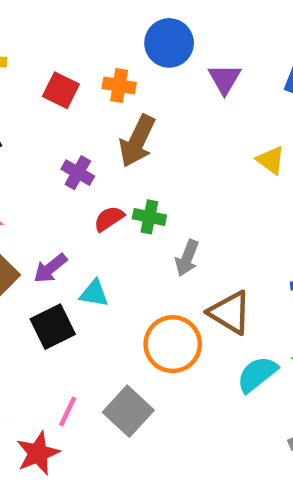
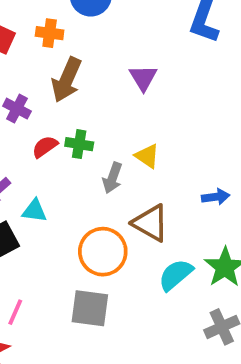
purple triangle: (225, 79) -> (143, 78), moved
yellow triangle: (271, 160) -> (147, 156), moved
gray square: (128, 411) -> (90, 308), moved, turned -33

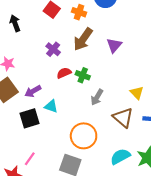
purple triangle: (143, 78) -> (114, 45), moved
yellow triangle: (147, 156) -> (137, 93), moved
brown triangle: (150, 223) -> (123, 118), moved

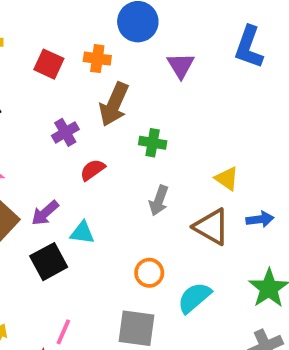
purple triangle: (114, 45) -> (181, 65), moved
purple cross: (53, 49) -> (65, 132), turned 32
green cross: (83, 75) -> (153, 143), moved
orange circle: (84, 136) -> (149, 273), size x0.6
cyan semicircle: (120, 156) -> (194, 298), moved

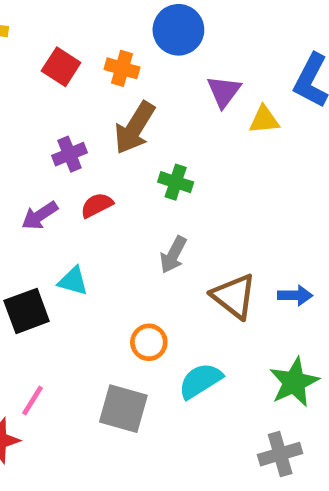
yellow triangle: (227, 179) -> (264, 120), moved, turned -48
purple arrow: (45, 213) -> (40, 216), moved

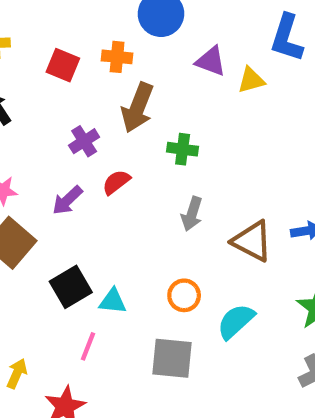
purple triangle: (224, 91) -> (211, 61), turned -36
cyan triangle: (73, 281) -> (113, 301), moved
pink line: (32, 400) -> (88, 346), moved

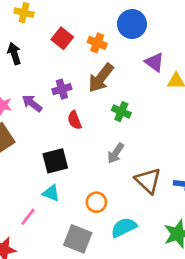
red semicircle: (116, 182) -> (75, 120), turned -90
purple arrow: (67, 200) -> (32, 103), moved, turned 65
black square: (71, 287) -> (55, 161), moved

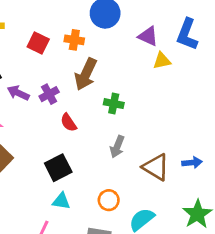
purple triangle: (154, 62) -> (148, 36), moved
purple arrow: (32, 103) -> (18, 93), moved

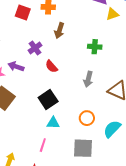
brown arrow: (86, 74) -> (59, 30), size x0.7
purple arrow: (18, 93) -> (16, 67), moved
green cross: (114, 104) -> (95, 47), moved

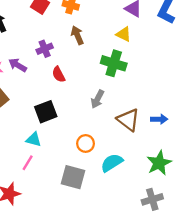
yellow triangle: (112, 14) -> (124, 34), moved, turned 32
brown arrow: (59, 30) -> (77, 35), turned 126
green cross: (95, 47) -> (114, 63), size x1.5
cyan triangle: (53, 123) -> (34, 139), moved

